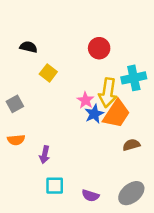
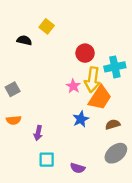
red circle: (99, 48) -> (85, 53), moved
yellow square: (48, 73) -> (47, 26), moved
blue star: (94, 114) -> (81, 119), moved
gray ellipse: (131, 193) -> (116, 153), moved

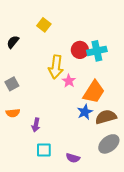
black semicircle: (24, 40) -> (13, 42), moved, turned -64
cyan cross: (115, 67) -> (97, 51), moved
yellow arrow: (92, 80) -> (56, 67), moved
blue star: (81, 119) -> (85, 112), moved
brown semicircle: (113, 124) -> (106, 117), size x1.5

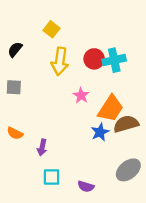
yellow arrow: (56, 67) -> (60, 61), moved
gray square: (12, 84) -> (14, 87), moved, turned 32
orange semicircle: (13, 113) -> (15, 133), turned 32
brown semicircle: (106, 117) -> (126, 124), moved

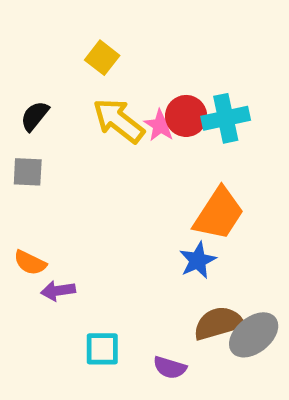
black semicircle: (15, 49) -> (35, 116), moved
yellow arrow: (60, 61) -> (119, 121), turned 120
pink star: (81, 96) -> (160, 125), moved
brown semicircle: (126, 124) -> (219, 323), moved
purple arrow: (42, 147) -> (58, 291), moved, turned 70

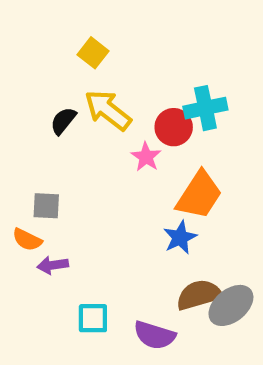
black semicircle: (35, 116) -> (63, 121), moved
red circle: (186, 116) -> (174, 127), moved
pink star: (160, 125) -> (146, 157), moved
gray square: (28, 172) -> (46, 206), moved
purple semicircle: (170, 368) -> (155, 335), size x1.4

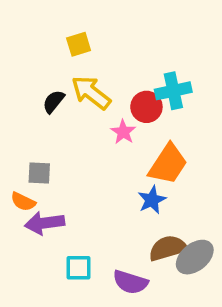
yellow square: (93, 53) -> (79, 44), turned 35
purple arrow: (53, 265) -> (45, 223), size x1.5

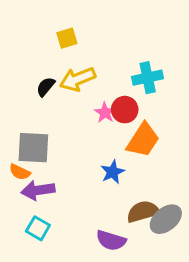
yellow arrow: (91, 93) -> (78, 79), turned -60
red circle: (146, 107) -> (125, 110), moved
gray square: (39, 173) -> (33, 148), size x1.6
blue star: (152, 200) -> (113, 172), moved
cyan square: (79, 268) -> (38, 228), moved, turned 30

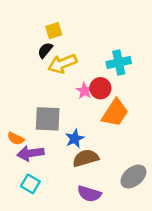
black semicircle: (46, 87) -> (45, 50), moved
gray square: (33, 148) -> (48, 119), moved
blue star: (113, 172) -> (75, 139), moved
brown semicircle: (143, 212) -> (86, 158), moved

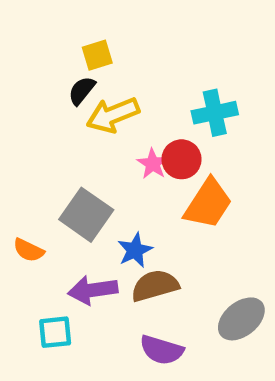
gray square: (48, 119) -> (86, 215), turned 32
purple arrow: (30, 153) -> (93, 290), moved
cyan square: (30, 184) -> (55, 332), turned -36

